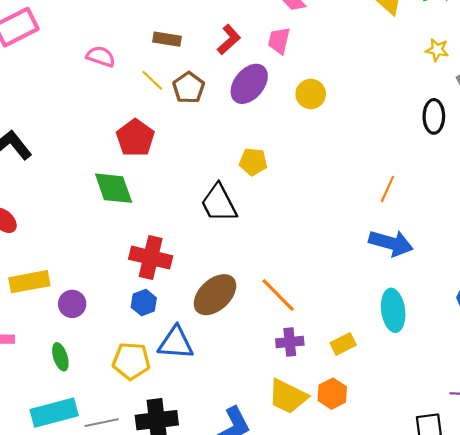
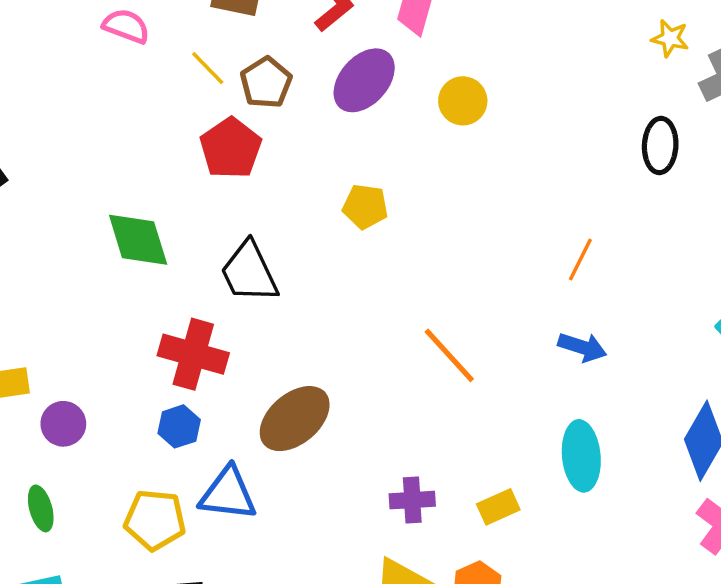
red pentagon: (135, 138) -> (231, 148), moved
black trapezoid: (219, 203) -> (249, 272), moved
blue arrow: (391, 243) -> (582, 347), size x0.7
orange line: (278, 295) -> (449, 355), moved

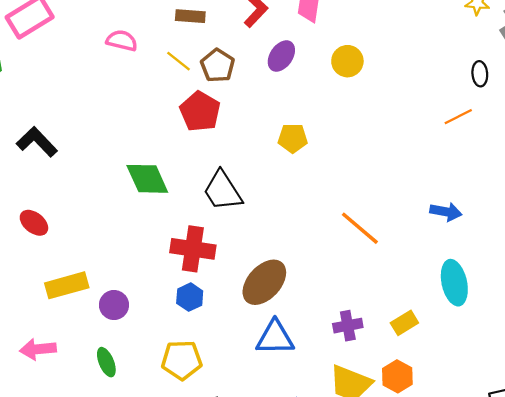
purple ellipse: (364, 80) -> (281, 56), size x0.7
black ellipse: (660, 145) -> (480, 74), size x0.7
orange line: (580, 260) -> (458, 117), moved, turned 44
blue triangle: (228, 494) -> (275, 338), moved

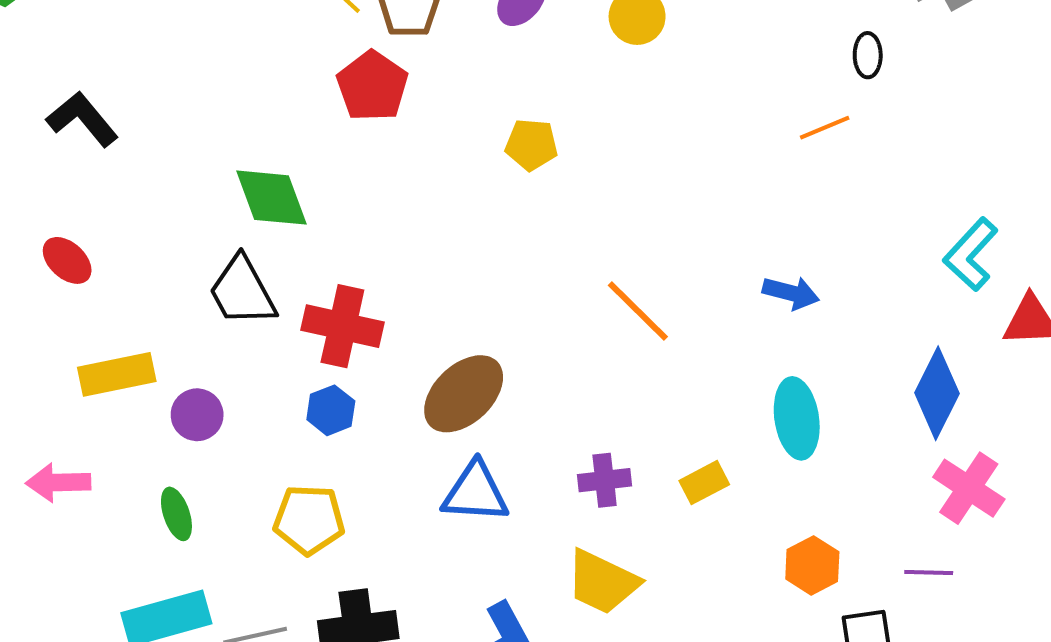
black trapezoid: (223, 191) -> (242, 291), moved
orange hexagon: (397, 376) -> (812, 565), moved

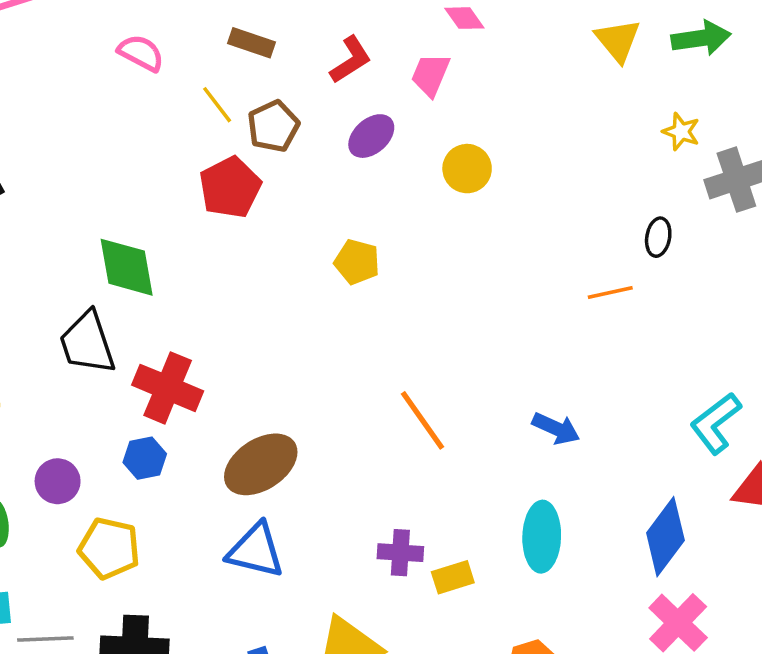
purple circle: (197, 415) -> (58, 481), moved
purple cross: (605, 480) -> (400, 553), moved

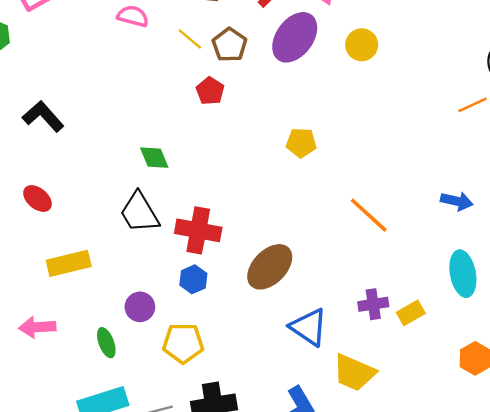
purple ellipse: (371, 136) -> (295, 37), size x1.6
red pentagon: (230, 187) -> (210, 91), size x0.7
yellow pentagon: (357, 262) -> (301, 143), moved
green diamond: (127, 267) -> (154, 158), size x0.7
blue triangle: (256, 551) -> (309, 327), moved, turned 33

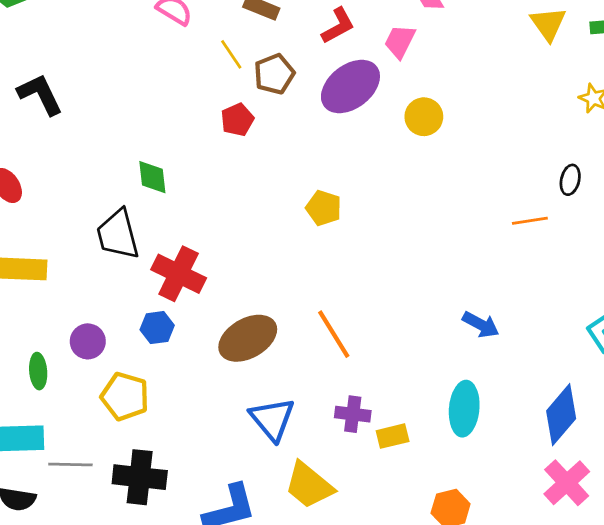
orange line: (369, 215) -> (334, 334), moved

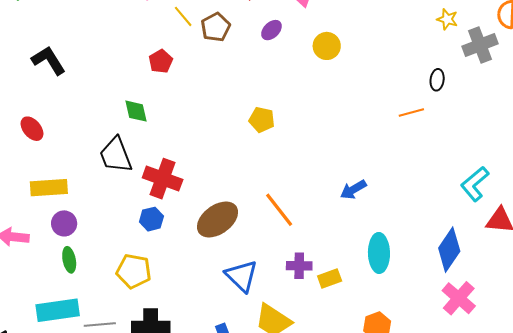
purple ellipse: (350, 87) -> (271, 30), size x0.5
red pentagon: (237, 120) -> (161, 61), moved
blue arrow: (481, 325) -> (353, 190), moved, turned 128
purple circle: (88, 341) -> (64, 223), moved

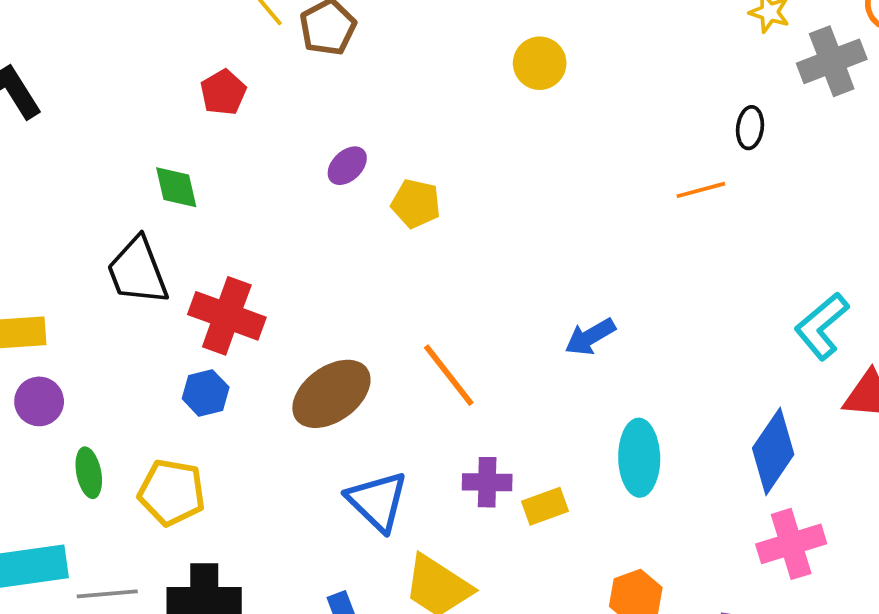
purple ellipse: (271, 30) -> (347, 166), moved
green ellipse: (69, 260) -> (89, 473), moved
pink cross: (459, 298) -> (791, 544), turned 32

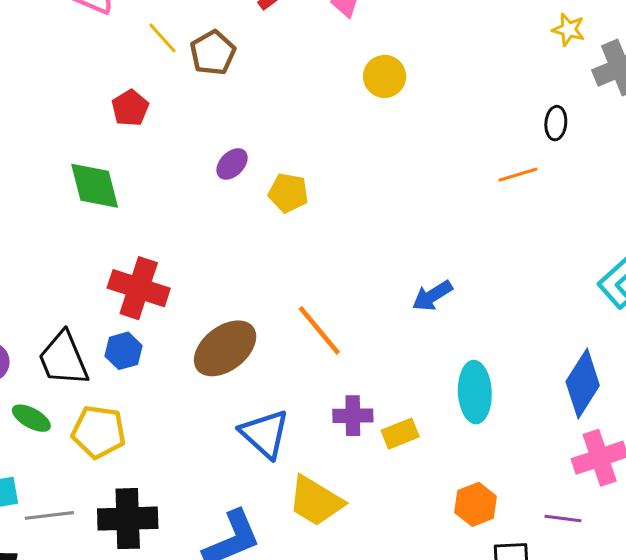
green diamond: (176, 187) -> (95, 186), size x1.4
black trapezoid: (138, 271) -> (63, 359), moved
green ellipse: (89, 473) -> (31, 418), turned -48

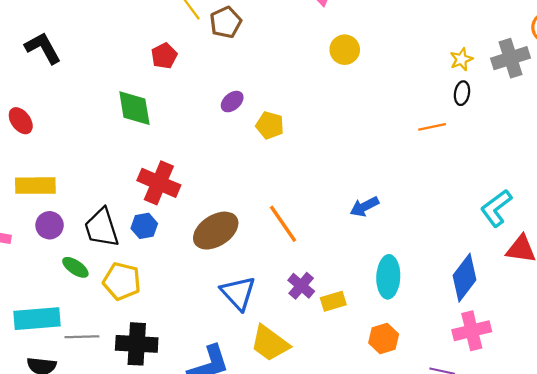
yellow star: (569, 30) -> (461, 59), moved, turned 30
purple cross: (353, 416) -> (301, 286), turned 36
orange hexagon: (476, 504) -> (384, 338), moved

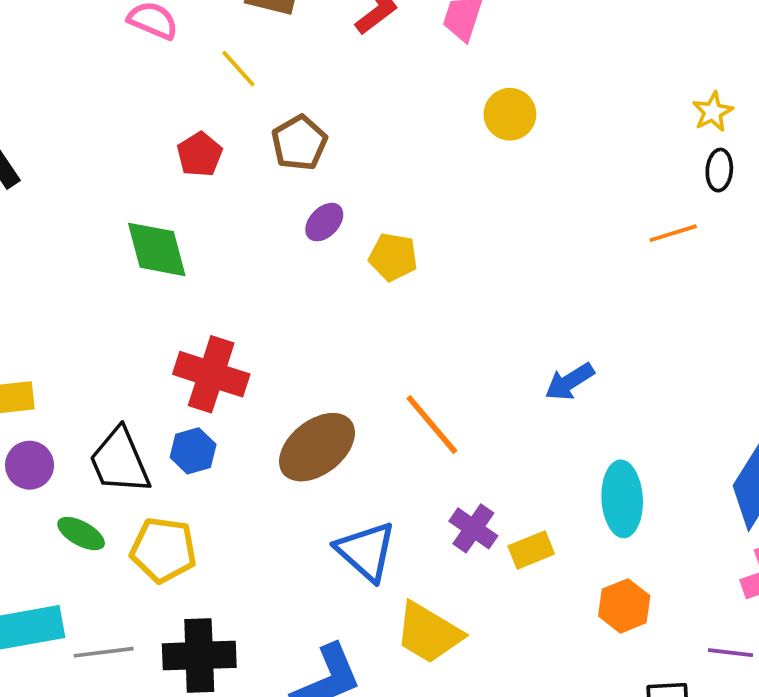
brown pentagon: (226, 22) -> (299, 143), moved

